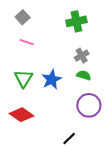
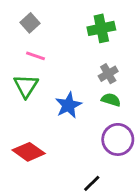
green triangle: (24, 78) -> (26, 86), moved

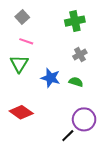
green semicircle: (111, 100) -> (76, 82), moved
blue star: (68, 105) -> (51, 78), turned -30
purple circle: (118, 139) -> (84, 119), moved

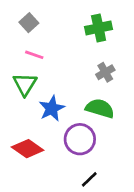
blue star: (51, 78) -> (52, 108), moved, turned 30
green semicircle: (76, 82) -> (100, 108), size x1.5
purple circle: (84, 119) -> (80, 139), moved

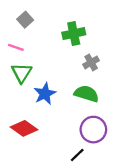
green cross: (99, 28) -> (74, 34), moved
pink line: (34, 55) -> (16, 47), moved
purple circle: (80, 139) -> (93, 130), moved

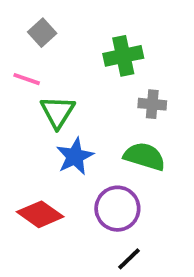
gray cross: (91, 62) -> (152, 104), turned 35
green triangle: (22, 73) -> (58, 112), moved
purple circle: (93, 130) -> (117, 209), moved

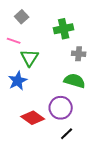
blue star: (75, 156) -> (18, 81), moved
red diamond: (40, 214) -> (33, 118), moved

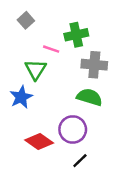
pink line: (14, 41) -> (51, 49), moved
gray cross: (79, 54) -> (94, 65), size x1.5

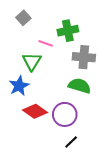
red diamond: (39, 141) -> (35, 111), moved

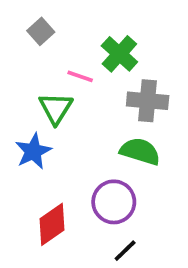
green cross: (68, 31) -> (119, 54), turned -36
red diamond: (35, 111) -> (52, 224), moved, turned -70

